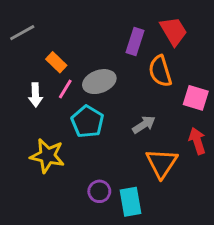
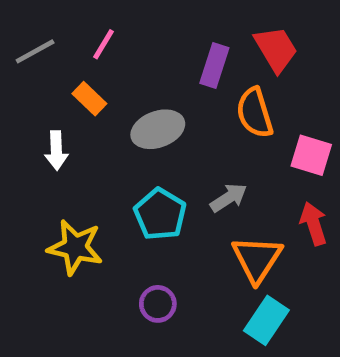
pink line: (65, 89) -> (104, 44), moved
cyan pentagon: (87, 122) -> (160, 214), moved
cyan rectangle: (130, 202) -> (266, 320), moved, turned 44

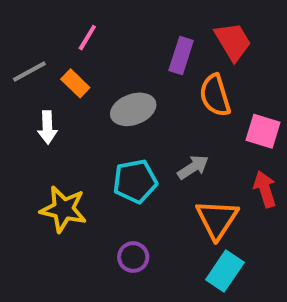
gray line: (35, 51) -> (29, 71), moved
cyan pentagon: (160, 214) -> (135, 181), turned 30

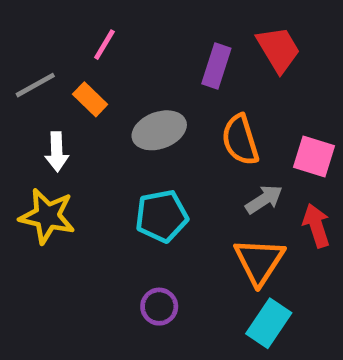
orange semicircle: (215, 95) -> (240, 140), moved
gray arrow: (193, 167) -> (264, 199), moved
yellow star: (63, 209) -> (47, 216), moved

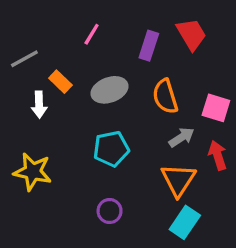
pink line: (104, 45) -> (92, 34), moved
orange rectangle: (90, 99) -> (60, 82), moved
yellow star: (47, 216) -> (33, 172), moved

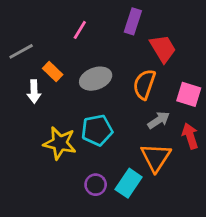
red trapezoid: (191, 34) -> (163, 49), moved
purple rectangle: (149, 46) -> (133, 21), moved
orange semicircle: (165, 96) -> (144, 84), turned 36
yellow star: (33, 172) -> (60, 143), moved
cyan rectangle: (185, 222) -> (129, 183), moved

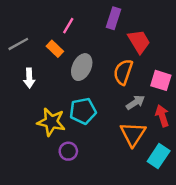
orange rectangle: (53, 71) -> (55, 49), moved
gray ellipse: (96, 79) -> (82, 67), turned -45
cyan rectangle: (129, 183) -> (159, 156), moved
purple circle: (96, 185) -> (68, 151), moved

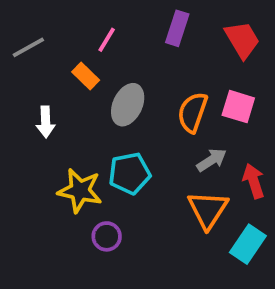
red trapezoid: (139, 41) -> (242, 40), moved
gray line: (18, 44) -> (28, 47), moved
pink square: (161, 80) -> (238, 107), moved

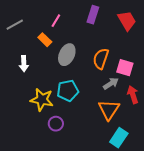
pink square: (238, 107) -> (125, 68), moved
cyan rectangle: (248, 244) -> (119, 138), moved

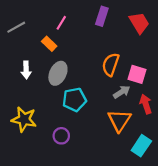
gray ellipse: (67, 55) -> (58, 73), moved
yellow star: (42, 100) -> (24, 119), moved
cyan rectangle: (119, 138) -> (141, 146), moved

